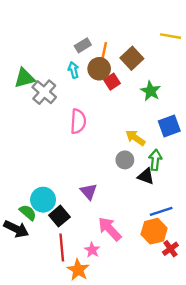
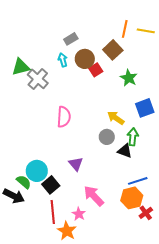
orange line: (104, 52) -> (125, 29), moved
pink semicircle: (78, 121) -> (64, 117), moved

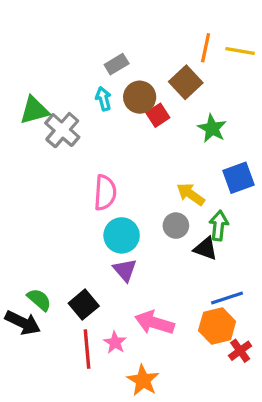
cyan circle: (37, 171) -> (122, 235), moved
pink arrow: (94, 196) -> (154, 323), turned -30
pink star: (79, 214) -> (115, 342), moved
orange star: (67, 231) -> (143, 380), moved

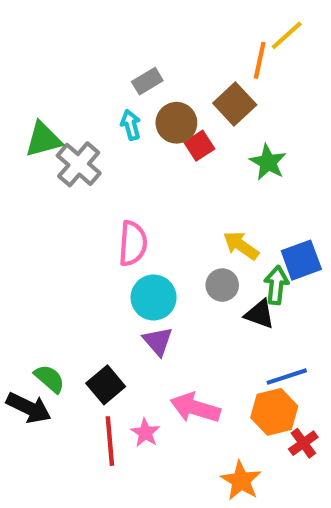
yellow line: (240, 51) -> (287, 35), moved, turned -52
blue square: (238, 178) -> (301, 260), moved
orange star: (143, 380) -> (241, 481), moved

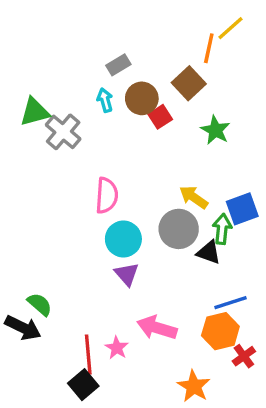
gray circle: (222, 285) -> (179, 229), size x1.5
black square: (106, 385) -> (83, 385), moved

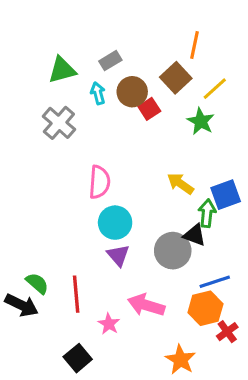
yellow line: (231, 28) -> (215, 89), moved
green triangle: (35, 112) -> (62, 70), moved
gray circle: (179, 229) -> (173, 251), moved
red line: (88, 354) -> (76, 294), moved

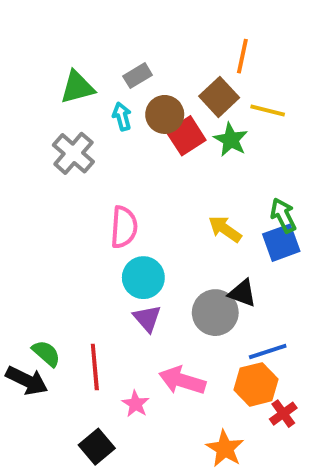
yellow line: (215, 89) -> (268, 111), turned 56
red square: (149, 109) -> (186, 136), size x1.4
green star: (201, 121) -> (231, 140), moved
green arrow: (207, 213) -> (283, 215), moved, turned -32

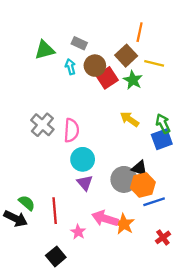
gray rectangle: (138, 76) -> (79, 43), turned 56
gray cross: (73, 153) -> (42, 125), moved
yellow arrow: (225, 229) -> (129, 119), moved
orange hexagon: (256, 384) -> (143, 185), moved
orange star: (225, 449) -> (124, 224), moved

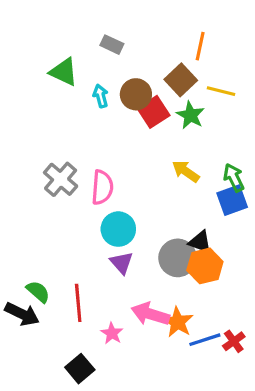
gray rectangle: (79, 43) -> (112, 45), moved
green triangle: (45, 50) -> (64, 72), turned 40
blue line: (154, 202) -> (205, 340), moved

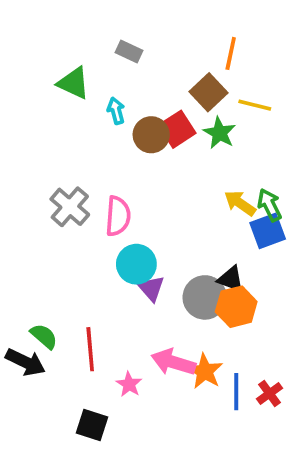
brown circle: (136, 94) -> (151, 135), moved
yellow arrow: (186, 171) -> (240, 203), moved
purple triangle: (122, 263) -> (151, 288), moved
blue line: (205, 340) -> (236, 392), turned -72
black square: (80, 369) -> (92, 425), turned -32

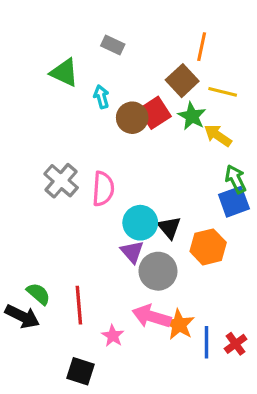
yellow arrow: (240, 203) -> (218, 135), moved
cyan circle: (136, 264) -> (140, 223), moved
black triangle: (231, 279) -> (169, 228), moved, turned 30
gray circle: (205, 297) -> (158, 271), moved
orange hexagon: (236, 307) -> (208, 247), moved

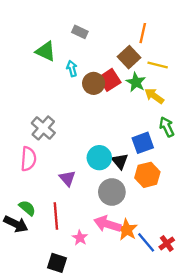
pink semicircle: (103, 189) -> (28, 159), moved
blue square: (234, 202) -> (143, 143), moved
purple triangle: (132, 252) -> (67, 178), moved
blue line: (206, 342) -> (146, 242), turned -40

